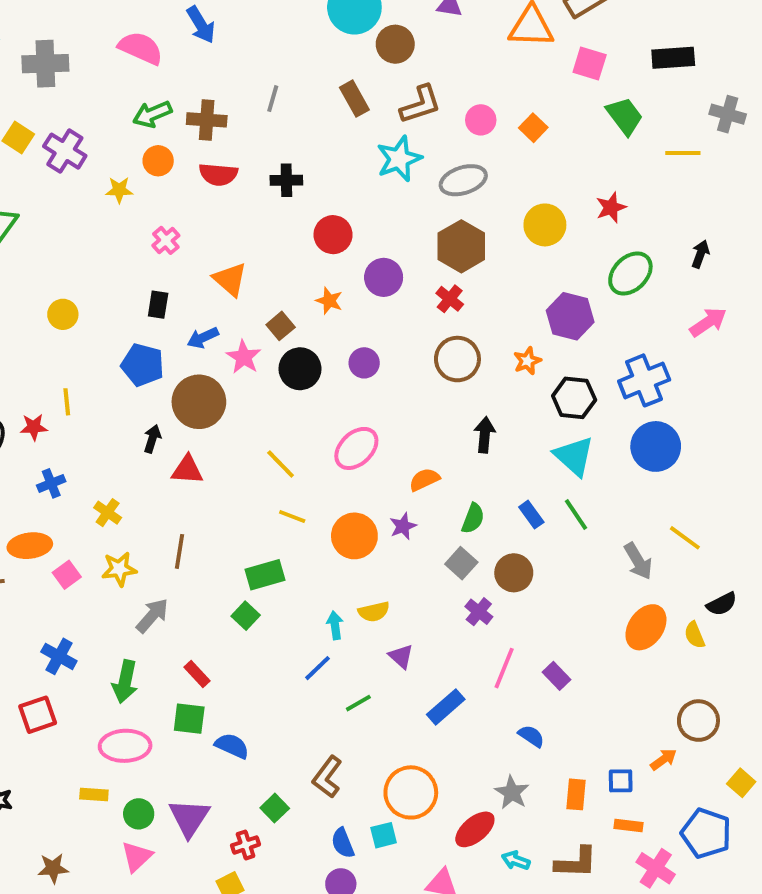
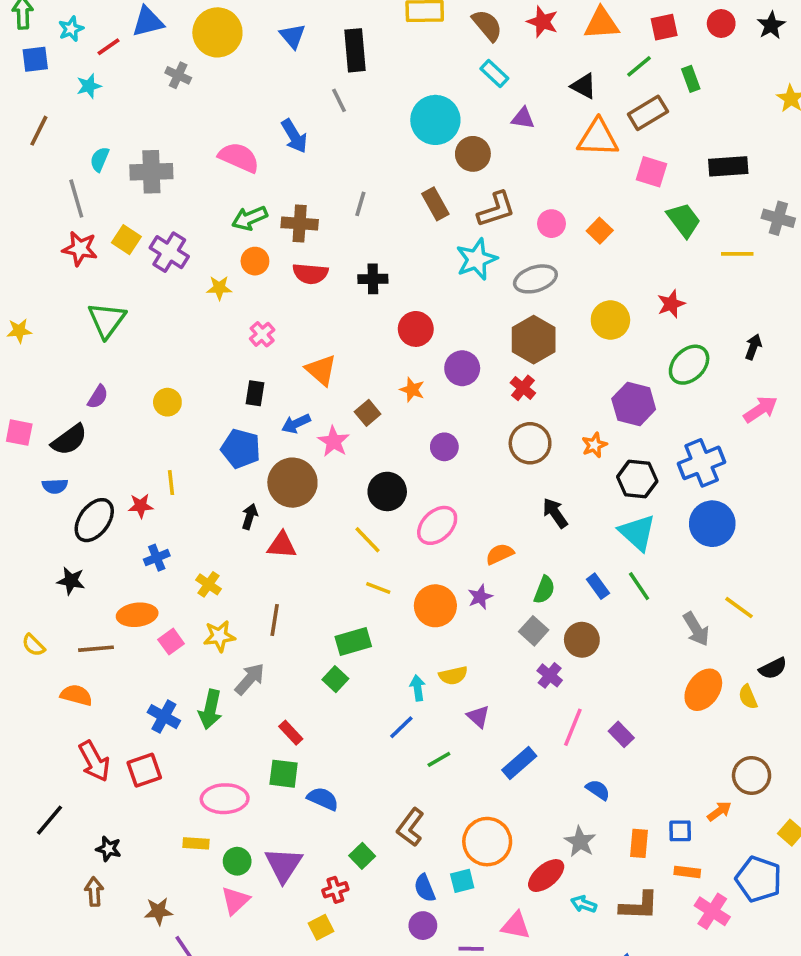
black circle: (300, 369) -> (387, 491), moved
black arrow: (485, 435) -> (555, 513), turned -40
green arrow: (125, 682) -> (210, 709), moved

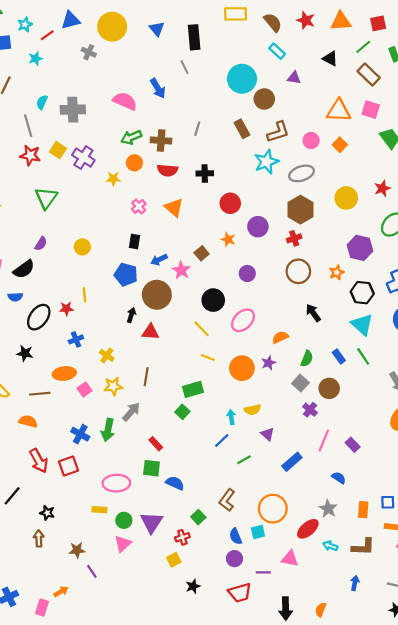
brown rectangle: (648, 113) -> (369, 75), turned 75
orange triangle: (598, 138) -> (339, 111), moved
orange triangle: (321, 370) -> (174, 208), moved
red cross: (523, 388) -> (294, 238), turned 32

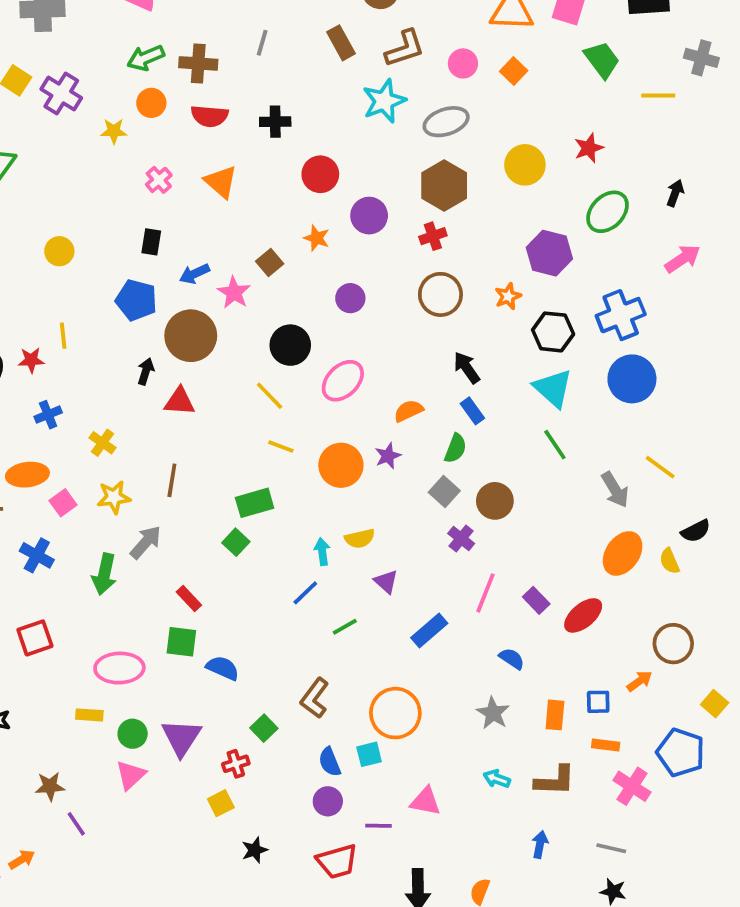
blue rectangle: (339, 356) -> (472, 411), moved
blue cross: (80, 434) -> (37, 555), moved
red ellipse: (308, 529) -> (583, 615), moved

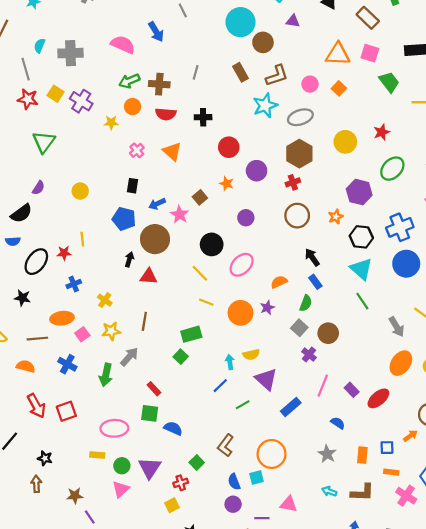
purple triangle: (386, 582) -> (266, 379), size x1.6

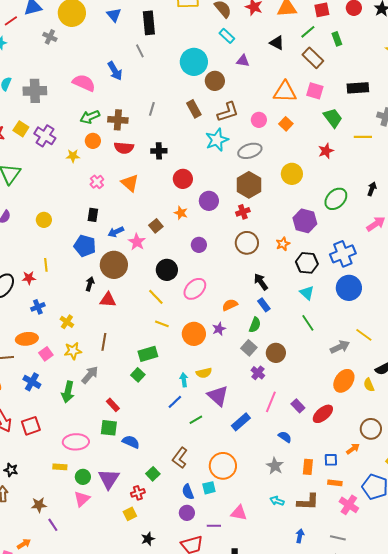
red star: (382, 132) -> (326, 151), moved
cyan triangle: (361, 269) -> (307, 293), size x0.7
gray arrow: (397, 327) -> (340, 347), turned -84

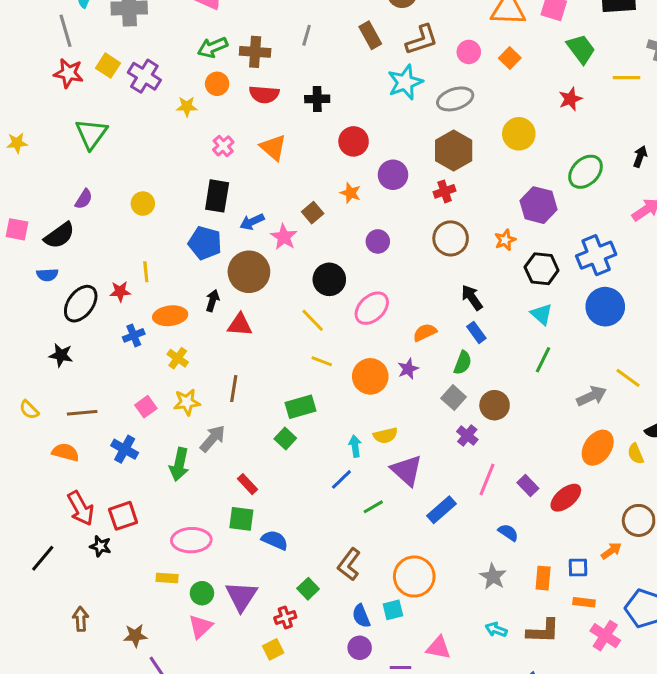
black rectangle: (93, 215) -> (217, 196), size x1.5
green line: (308, 323) -> (543, 360), turned 60
orange ellipse: (27, 339) -> (170, 316), moved
black star: (11, 470) -> (100, 546), moved

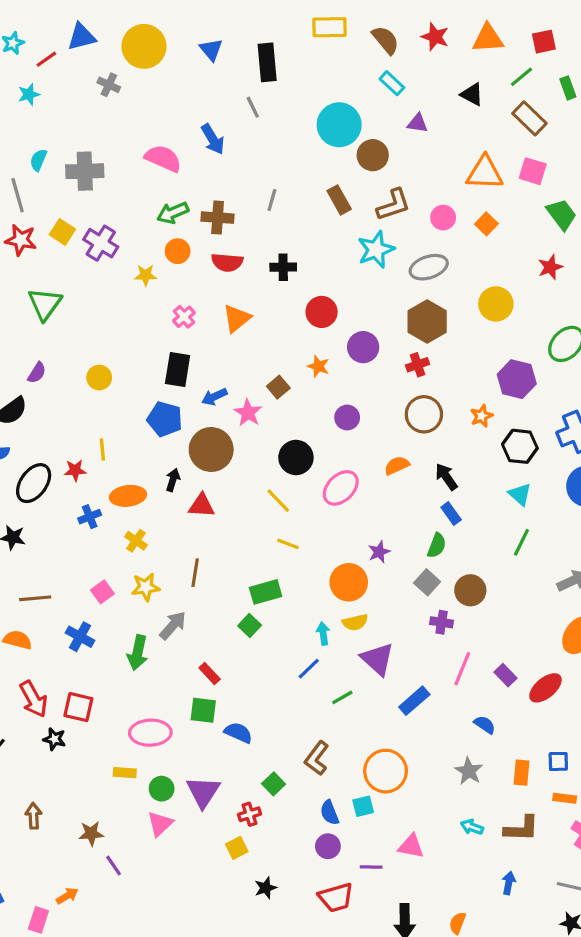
orange triangle: (273, 147) -> (237, 318), turned 40
orange semicircle: (425, 332) -> (397, 466), moved
orange circle: (370, 376) -> (349, 582), moved
purple cross: (467, 436) -> (442, 622), turned -30
red square: (123, 516) -> (78, 707), turned 32

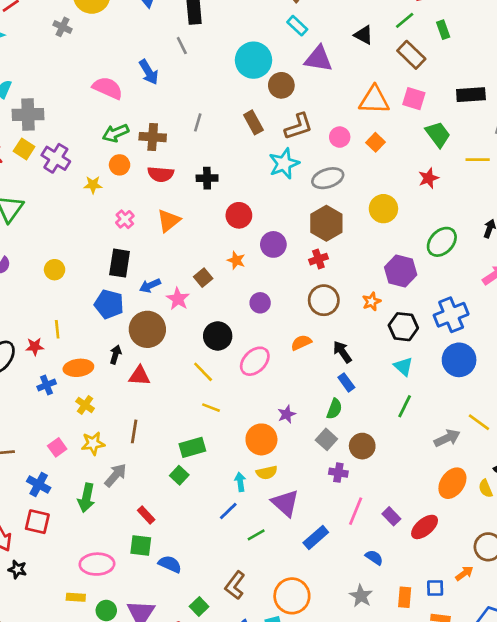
purple triangle: (418, 123) -> (318, 59), size x1.6
gray cross: (85, 171) -> (28, 114), moved
red square: (78, 707) -> (37, 522), moved

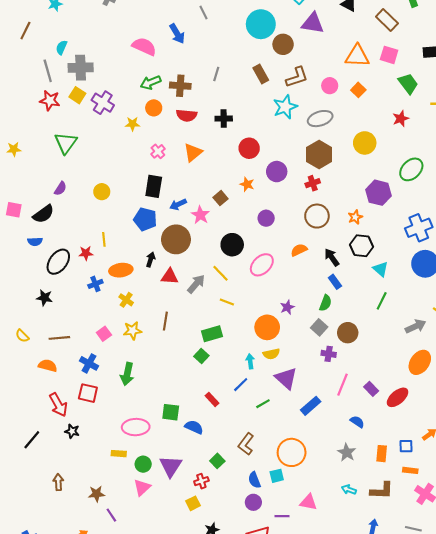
black hexagon: (403, 327) -> (361, 246), moved
gray arrow: (116, 475) -> (196, 284), moved
red rectangle: (146, 515) -> (212, 399), moved

